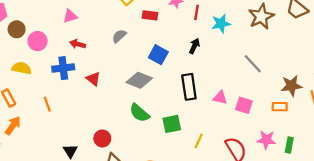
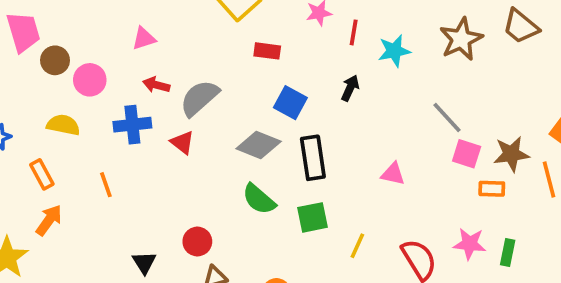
red rectangle: (150, 15) -> (267, 51), moved
gray semicircle: (119, 36) -> (199, 98), moved, size x1.6
black rectangle: (189, 87) -> (313, 158), moved
pink square: (244, 105) -> (467, 154), moved

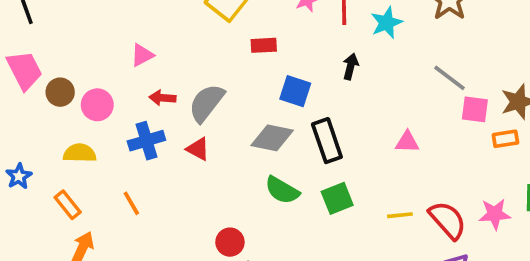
pink star: (470, 244) -> (495, 214), moved
yellow line: (357, 246) -> (400, 215), moved, turned 70

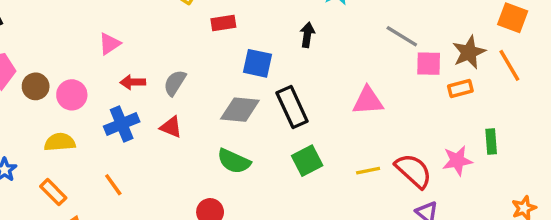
gray semicircle: (207, 103) -> (175, 83), size x0.7
pink triangle: (407, 142) -> (368, 101), size x1.4
green semicircle: (282, 190) -> (234, 161), moved

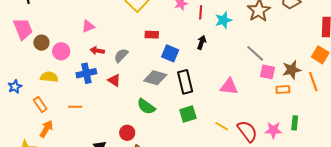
red rectangle: (223, 23) -> (152, 35), moved
yellow line: (368, 171) -> (222, 126), turned 32
orange line: (113, 185) -> (75, 107), turned -64

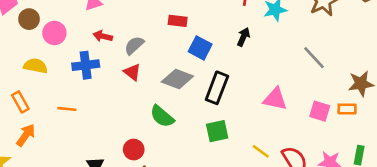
pink square: (268, 72) -> (320, 111), moved
red triangle: (114, 80) -> (132, 72), moved
black rectangle: (185, 82) -> (217, 88), turned 30

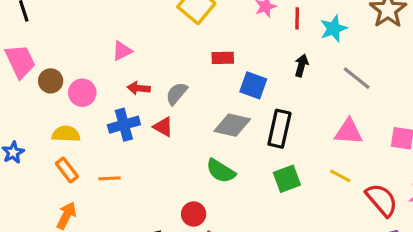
gray line: (314, 58) -> (357, 78), moved
red triangle: (132, 72) -> (163, 127), moved
orange rectangle: (20, 102) -> (67, 170), moved
yellow line: (261, 151) -> (340, 176), moved

